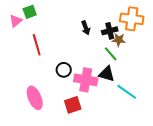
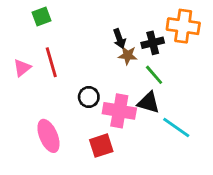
pink triangle: (16, 21) -> (22, 68), moved
brown star: (119, 40) -> (128, 55), moved

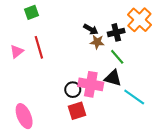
orange cross: (183, 26) -> (139, 20), turned 35
black arrow: (119, 39) -> (91, 29), turned -40
black circle: (89, 97) -> (73, 90), moved
pink ellipse: (48, 136) -> (24, 116), moved

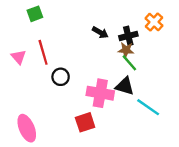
orange cross: (139, 20) -> (154, 22), size x0.7
brown star: (97, 42) -> (126, 50), moved
pink triangle: (17, 52) -> (19, 57), turned -32
black circle: (73, 90) -> (61, 77), moved

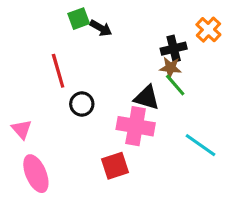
green square: (35, 14) -> (79, 19), moved
black arrow: (100, 32) -> (101, 28), moved
pink triangle: (19, 57) -> (22, 129), moved
black triangle: (125, 86) -> (147, 98), moved

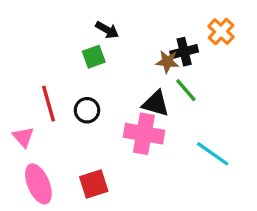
green square: (79, 19) -> (94, 57), moved
brown star: (170, 68) -> (167, 62), moved
red line: (58, 71) -> (48, 104), moved
red square: (115, 166) -> (94, 184), moved

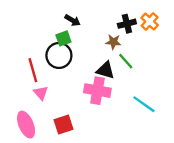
black cross: (184, 52) -> (127, 24), moved
black circle: (87, 110) -> (59, 55), moved, size x1.5
pink triangle: (23, 137) -> (41, 93), moved

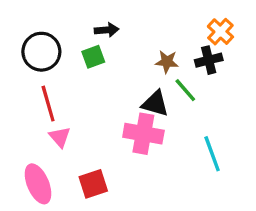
black arrow: (73, 20) -> (107, 30), turned -35
black cross: (127, 24) -> (209, 60), moved
black circle: (59, 55) -> (41, 52), moved
cyan line: (144, 104) -> (212, 154), turned 35

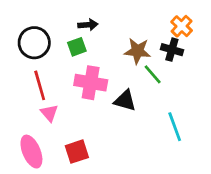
black cross: (209, 60) -> (172, 50), turned 30
brown star: (167, 62) -> (137, 51), size x1.4
black triangle: (155, 104) -> (125, 101), moved
pink cross: (143, 134) -> (91, 83), moved

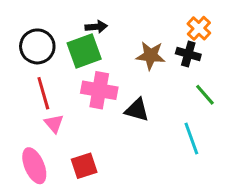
green square: (77, 47) -> (84, 51), size x1.6
green line: (153, 74) -> (205, 95), moved

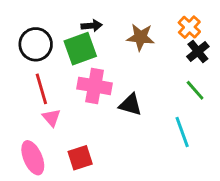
black cross: (188, 54) -> (198, 51), moved, turned 35
brown star: (151, 55) -> (140, 37), moved

